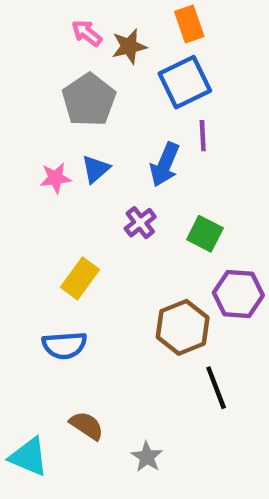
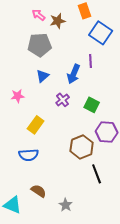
blue square: (185, 82) -> (101, 33), moved, turned -30
gray pentagon: (89, 100) -> (40, 45), turned 30
pink star: (55, 178) -> (18, 96), moved

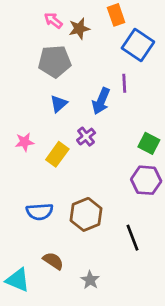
pink star: (18, 96) -> (25, 142), moved
green square: (92, 105) -> (149, 143), moved
yellow rectangle: (36, 125) -> (57, 154), moved
brown hexagon: (82, 147) -> (86, 214), moved

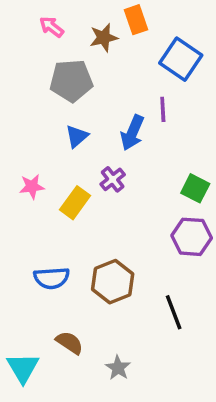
orange rectangle: (116, 15) -> (136, 20), moved
pink arrow: (53, 20) -> (52, 27), moved
cyan triangle: (18, 280) -> (23, 368), turned 36

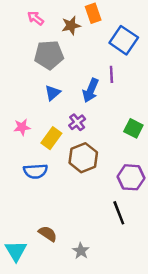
purple hexagon: (192, 237) -> (131, 177), moved
blue semicircle: (52, 278) -> (36, 171), moved
brown hexagon: (113, 282) -> (83, 158), moved

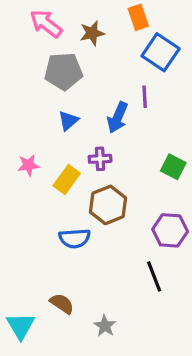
orange rectangle: (93, 13) -> (138, 17), moved
pink arrow: (36, 18) -> (46, 24), size x1.5
purple cross: (77, 122) -> (100, 159), turned 35
blue semicircle: (36, 171) -> (75, 238), moved

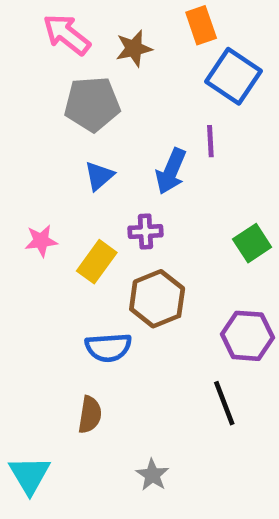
green square: (173, 167) -> (252, 243), turned 30
brown semicircle: (62, 304) -> (90, 415), moved, turned 65

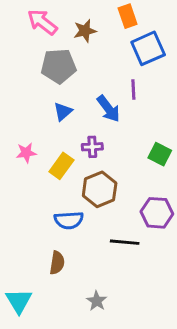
blue square: (234, 76) -> (148, 48), turned 32
blue arrow: (171, 171) -> (108, 109), turned -60
green square: (252, 243) -> (160, 154), turned -30
black line: (224, 403) -> (125, 242), moved, turned -64

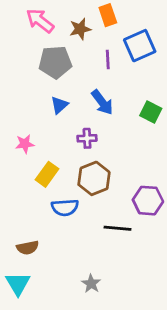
orange rectangle: (128, 16) -> (108, 15), moved
purple line: (133, 90) -> (108, 59), moved
green square: (160, 154) -> (151, 112), moved
yellow rectangle: (61, 166) -> (47, 174), moved
brown semicircle: (57, 263) -> (28, 248), moved, turned 70

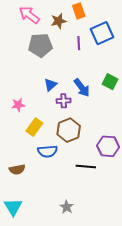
blue arrow: (102, 102) -> (82, 88), moved
blue triangle: (59, 105) -> (50, 85), moved
brown semicircle: (28, 248) -> (17, 170), moved

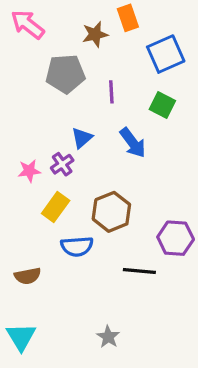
pink arrow: (29, 15) -> (28, 24), moved
purple line: (79, 43) -> (111, 92), moved
green square: (110, 82) -> (162, 105), moved
purple cross: (64, 101) -> (62, 164), moved, turned -32

